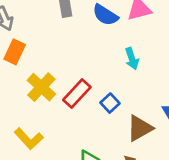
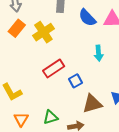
yellow cross: (41, 87) -> (43, 32), moved

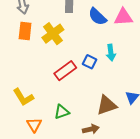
orange rectangle: (17, 28) -> (25, 31), turned -30
blue square: (76, 81) -> (90, 62), moved, turned -32
green triangle: (50, 117) -> (62, 112), moved

